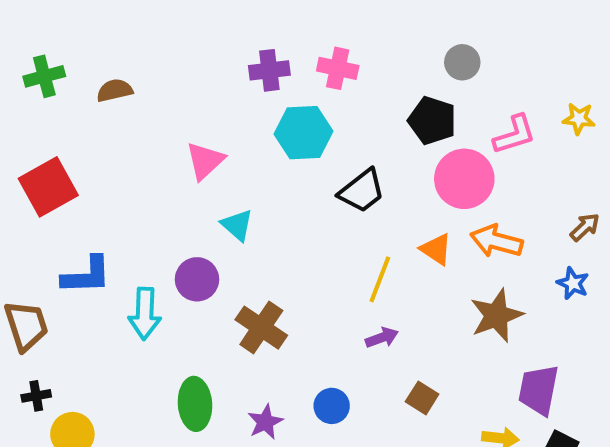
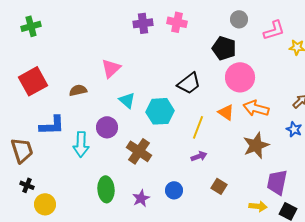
brown semicircle: (115, 90) -> (78, 90), moved
cyan hexagon: (304, 133) -> (160, 111), moved
pink L-shape: (515, 135) -> (274, 30), moved
black cross: (36, 396) -> (27, 185), turned 32

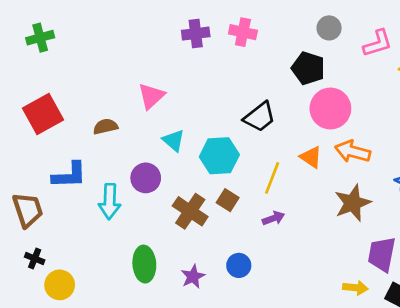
brown square: (219, 186) -> (228, 200), moved

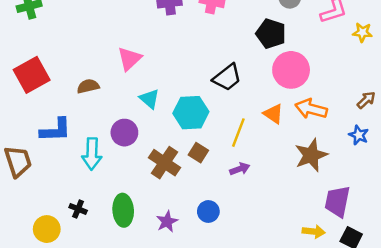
black cross: (35, 258) -> (78, 209), moved

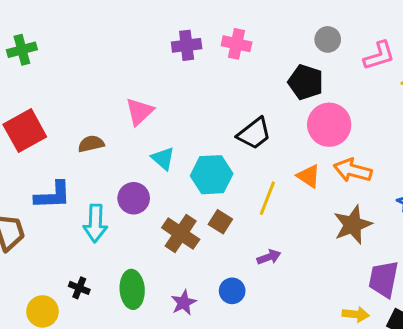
purple arrow: (240, 169) -> (269, 257), moved

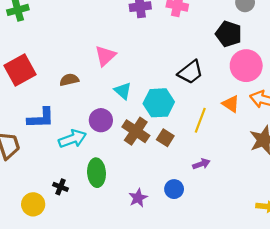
cyan arrow: (95, 223) -> (72, 139), turned -112
brown cross: (181, 234) -> (136, 131), moved
green ellipse: (132, 289) -> (97, 173), moved

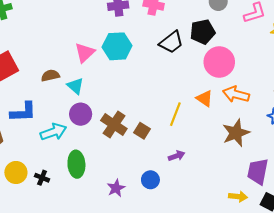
black pentagon: (229, 34) -> (203, 32), turned -30
black trapezoid: (190, 72) -> (171, 42), moved
cyan triangle: (123, 91) -> (75, 86), moved
cyan hexagon: (159, 103) -> (117, 46), moved
yellow circle: (33, 204) -> (16, 172), moved

